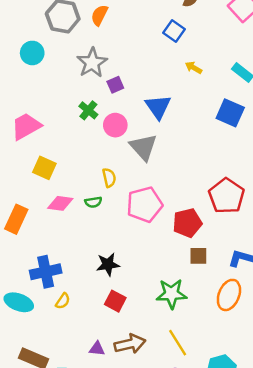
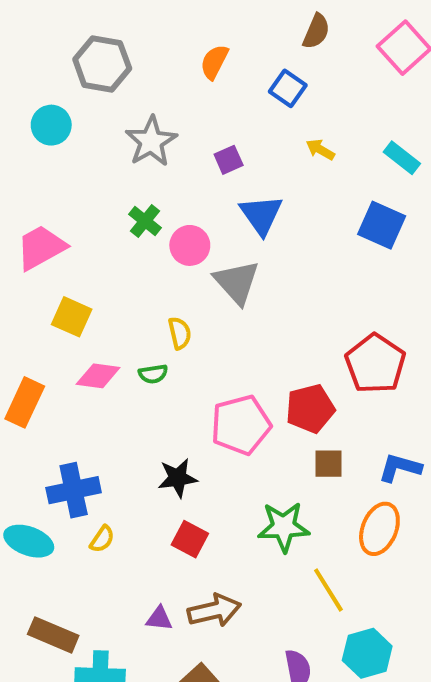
orange semicircle: (99, 15) -> (214, 62), moved
purple square: (115, 85) -> (229, 160), moved
pink pentagon: (145, 205) -> (241, 425), moved
yellow line: (178, 343) -> (328, 590), moved

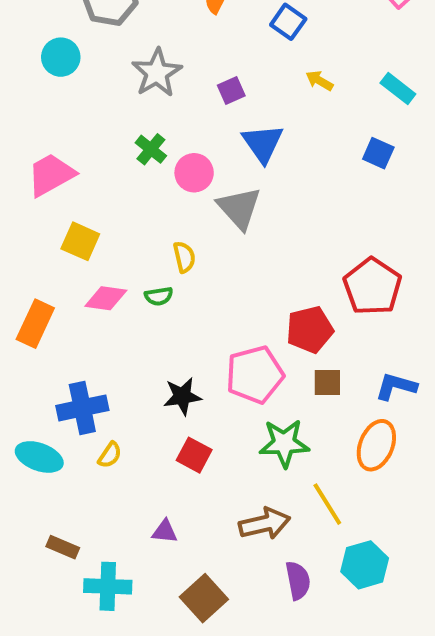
blue square: (382, 225) -> (378, 153), size x0.7
pink pentagon: (241, 425) -> (255, 375), moved
brown arrow: (214, 610) -> (265, 524), moved
brown rectangle: (53, 635) -> (63, 547), size x0.7

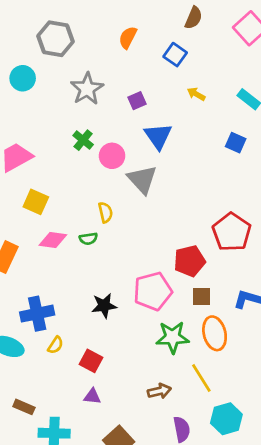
orange ellipse: (376, 445) -> (215, 333), moved, turned -36
red square: (194, 455) -> (91, 361), moved
brown arrow: (265, 524) -> (159, 391), size x0.7

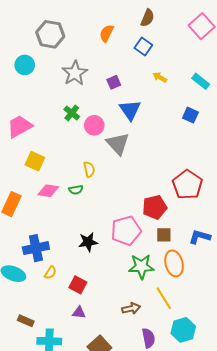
brown semicircle: (194, 18) -> (147, 18), moved

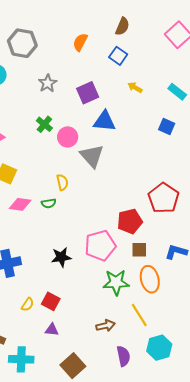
gray star: (75, 73) -> (48, 83), size x0.7
purple square: (114, 82) -> (88, 93), size x1.5
blue triangle: (130, 110) -> (104, 121), turned -50
yellow semicircle: (50, 273) -> (28, 304), moved

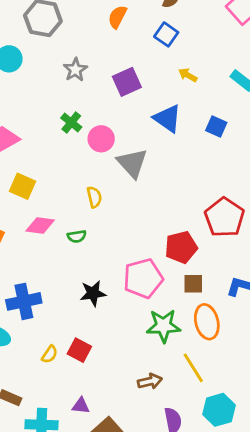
blue triangle: (104, 121) -> (168, 118), moved, turned 30
blue square: (167, 126) -> (216, 127), moved
green semicircle: (49, 203) -> (77, 236), moved
purple triangle: (52, 330) -> (81, 406), moved

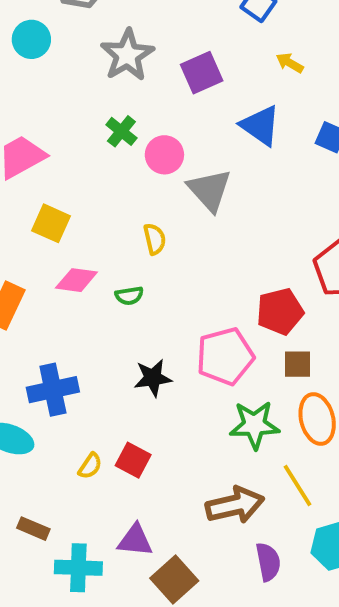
gray star: (75, 70) -> (127, 55), size x1.5
brown arrow: (150, 381) -> (235, 505), size x1.6
purple triangle: (81, 406) -> (135, 540), size x1.4

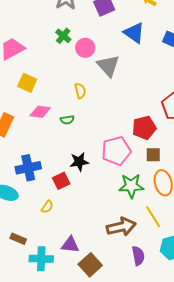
red square: (133, 460) -> (61, 181), moved, turned 36

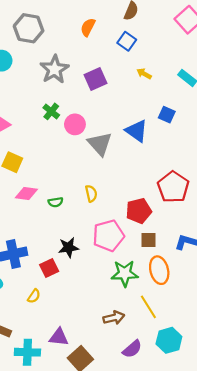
blue triangle: (134, 33) -> (137, 131), moved
yellow semicircle: (80, 91) -> (91, 194), moved
brown arrow: (121, 227) -> (114, 318), size x0.7
purple semicircle: (138, 256) -> (132, 349), turned 60

